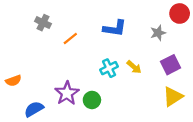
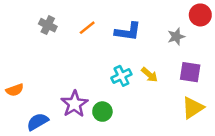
orange line: (70, 39) -> (87, 28), moved
purple square: (170, 65) -> (190, 72), turned 36

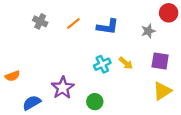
green circle: (102, 112) -> (95, 102), moved

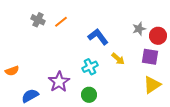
red circle: (169, 13) -> (158, 36), moved
orange line: (73, 24) -> (61, 22), moved
blue L-shape: (108, 27) -> (98, 37), moved, turned -135
cyan cross: (102, 64) -> (90, 67), moved

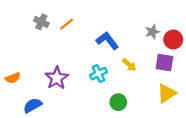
purple star: (59, 82) -> (57, 78), moved
green circle: (89, 95) -> (118, 102), moved

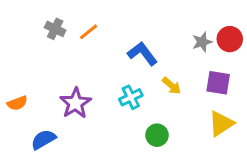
red circle: (173, 40) -> (230, 39), moved

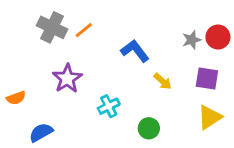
gray cross: (55, 29) -> (52, 27), size x1.5
cyan cross: (131, 97) -> (109, 106), moved
purple star: (75, 103) -> (67, 79), moved

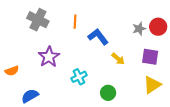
orange line: (84, 30) -> (75, 22), moved, turned -48

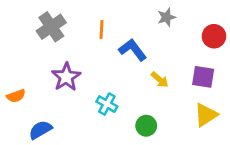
gray cross: (38, 20) -> (51, 27), turned 30
gray star: (139, 29) -> (167, 17), moved
cyan cross: (79, 77) -> (107, 104), turned -35

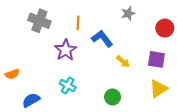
gray cross: (51, 27) -> (39, 21), turned -35
purple star: (66, 77) -> (66, 50), moved
cyan cross: (107, 104) -> (68, 86), moved

